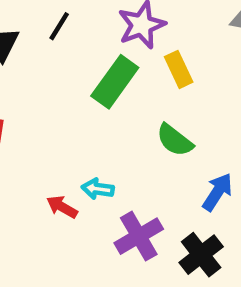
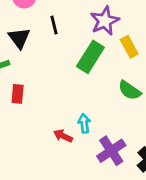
black line: (59, 26) -> (54, 25), turned -42
cyan arrow: (98, 189) -> (84, 123), turned 78

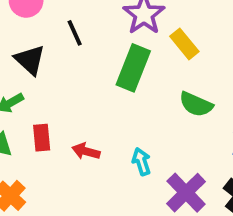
red arrow: (63, 136) -> (86, 151), moved

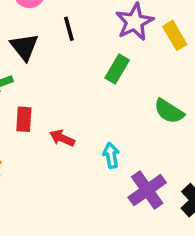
yellow rectangle: (184, 44) -> (175, 35), moved
green rectangle: (133, 68) -> (117, 69), size x0.7

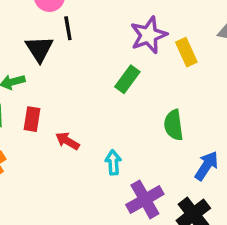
black line: (69, 29) -> (68, 28), moved
green semicircle: (169, 111) -> (174, 125), turned 44

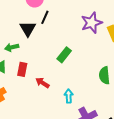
black line: (68, 28) -> (45, 17), turned 32
green rectangle: (127, 79) -> (64, 55), moved

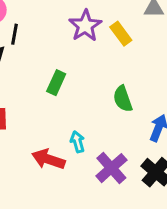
red arrow: (42, 83) -> (48, 159), moved, size x1.5

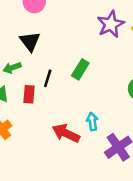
black line: (15, 34) -> (48, 78), moved

